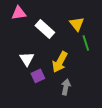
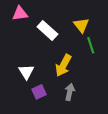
white triangle: (27, 59) -> (26, 72), moved
purple square: (38, 76) -> (39, 92), moved

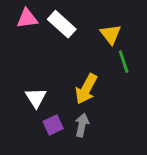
white rectangle: (47, 31) -> (62, 24), moved
gray arrow: (70, 92) -> (82, 125), moved

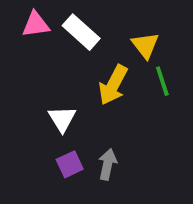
yellow arrow: (86, 89) -> (113, 85), moved
white triangle: (36, 98) -> (62, 119), moved

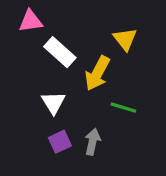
white rectangle: (81, 32) -> (60, 52), moved
green line: (162, 81) -> (123, 108), moved, turned -55

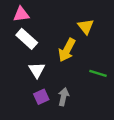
white rectangle: (60, 52) -> (27, 39), moved
green line: (123, 108) -> (98, 73), moved

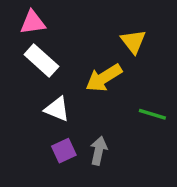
yellow arrow: (67, 50) -> (104, 78), turned 30
white triangle: (37, 70) -> (57, 109), turned -36

